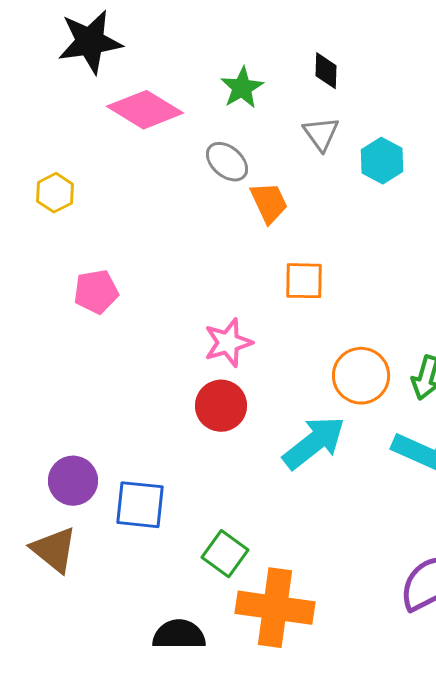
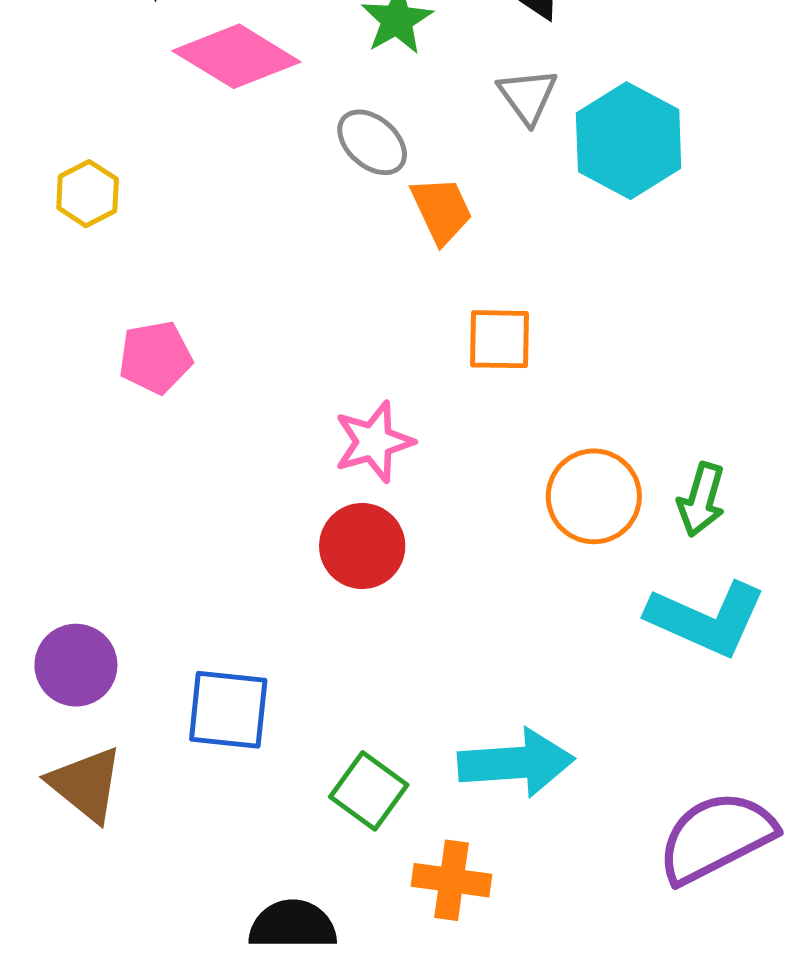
cyan hexagon: (382, 161) -> (629, 141), size x1.5
cyan arrow: (314, 443) -> (516, 763), moved, turned 34
purple circle: (73, 481) -> (76, 665), moved
orange cross: (275, 608) -> (452, 880), size x0.6

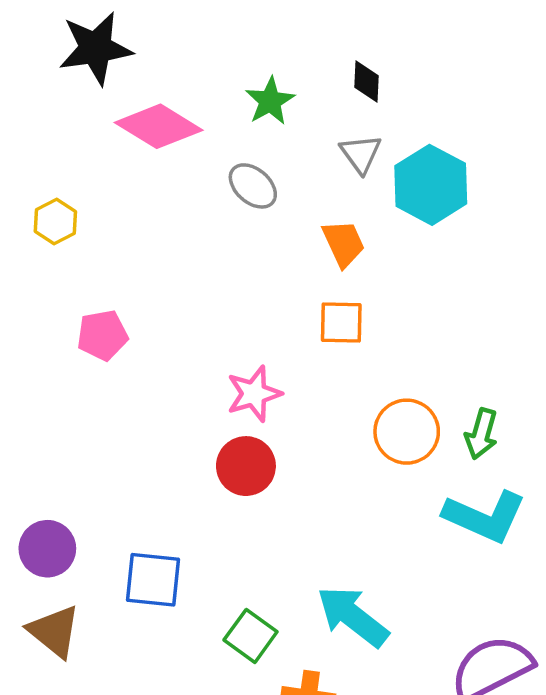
orange trapezoid: (442, 210) -> (344, 243), moved
cyan arrow: (516, 763) -> (353, 616), turned -138

